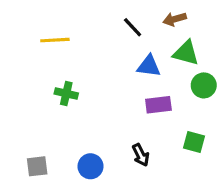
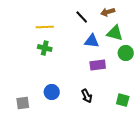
yellow line: (55, 40) -> (45, 27), moved
green cross: (66, 94) -> (45, 48), moved
green square: (194, 142) -> (123, 100), moved
blue circle: (91, 166) -> (52, 92), moved

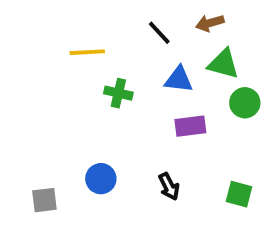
green cross: (45, 48) -> (118, 93), moved

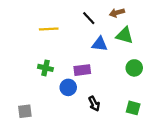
green cross: (118, 93) -> (45, 68), moved
green circle: (245, 103) -> (134, 68), moved
purple rectangle: (190, 126) -> (82, 70), moved
blue circle: (101, 179) -> (68, 87), moved

